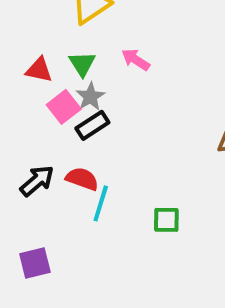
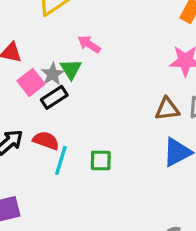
green triangle: (82, 64) -> (71, 69), moved
green square: (166, 220) -> (101, 160), moved

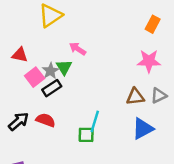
cyan line: (61, 160) -> (95, 121), moved

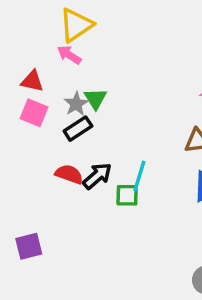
pink arrow: (78, 49) -> (69, 55), moved
pink square: (35, 77) -> (34, 113), moved, turned -30
black arrow: (19, 121) -> (97, 176), moved

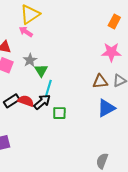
green triangle: (95, 99) -> (41, 70), moved
black rectangle: (78, 129) -> (12, 101), moved
cyan line: (139, 176) -> (48, 89), moved

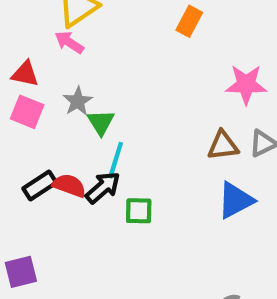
orange rectangle: (114, 22) -> (189, 21), moved

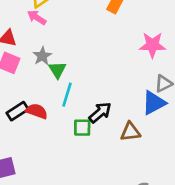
brown triangle: (223, 146) -> (130, 132), moved
black arrow: (103, 188) -> (100, 113), moved
blue triangle: (236, 200) -> (154, 103), moved

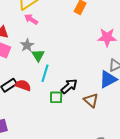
pink arrow: (37, 17) -> (31, 19), moved
brown triangle: (130, 132) -> (91, 100), turned 49

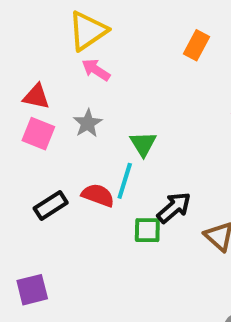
green triangle: (38, 55) -> (143, 144), moved
red semicircle: (23, 85) -> (98, 195), moved

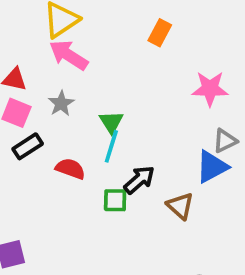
pink arrow: (96, 70) -> (69, 55), size x1.5
cyan line: (125, 181) -> (111, 146), moved
black rectangle: (51, 205) -> (28, 146), moved

